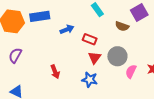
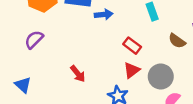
blue arrow: (67, 29) -> (104, 15), moved
red arrow: (55, 72) -> (78, 74), turned -32

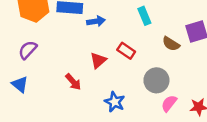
red triangle: (132, 70) -> (98, 60), moved
blue triangle: (23, 85) -> (20, 84), moved

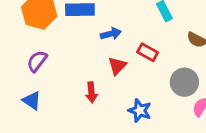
blue arrow: (96, 21) -> (111, 34), moved
red arrow: (73, 82) -> (91, 92), turned 42

